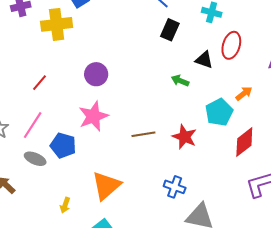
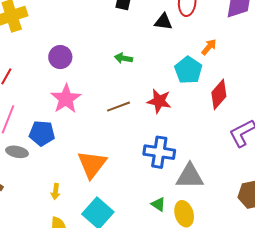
green arrow: (180, 81) -> (123, 58), moved
blue cross: (175, 187) -> (159, 152), size x1.4

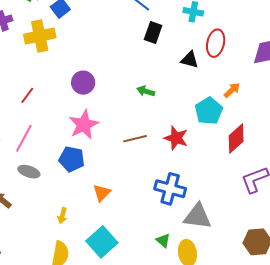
blue pentagon: (42, 133) -> (72, 159), moved
orange triangle: (92, 164) -> (102, 193), size x0.6

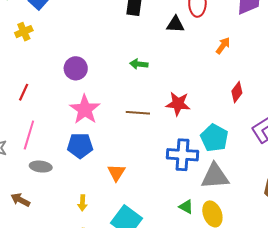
yellow cross: (40, 36) -> (24, 32), size x0.6
cyan pentagon: (209, 111) -> (214, 138), moved
red diamond: (236, 138) -> (237, 92), size x0.7
brown line: (135, 139) -> (138, 113), turned 30

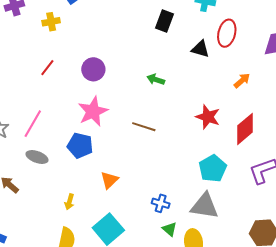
red line: (24, 92) -> (47, 68), moved
red diamond: (237, 92) -> (245, 129), size x1.5
red star: (178, 104) -> (208, 117), moved
blue cross: (182, 155) -> (161, 203), moved, size x0.6

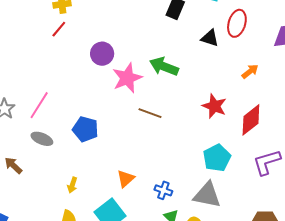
red line: (47, 68) -> (59, 29), moved
green arrow: (156, 79) -> (164, 67), size x1.6
pink star: (93, 111) -> (127, 78), moved
orange triangle: (109, 180) -> (126, 179), moved

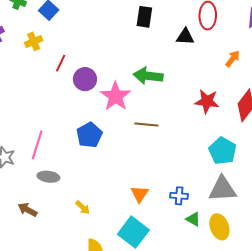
red line: (59, 29) -> (61, 63), moved
blue pentagon: (85, 129) -> (89, 135), moved, turned -30
yellow arrow: (72, 185) -> (83, 207), moved, turned -49

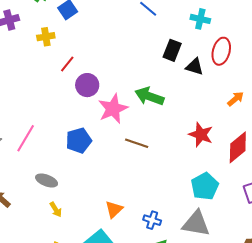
black rectangle: (144, 17) -> (172, 50), moved
gray ellipse: (48, 177) -> (47, 180), moved

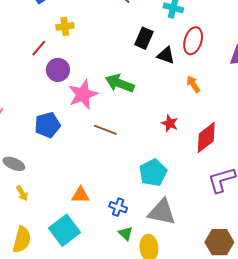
yellow cross: (46, 37) -> (65, 26), moved
orange arrow: (236, 99) -> (193, 84), moved, turned -84
red star: (201, 135) -> (170, 123), size x0.7
cyan pentagon: (205, 186) -> (153, 173), moved
orange triangle: (114, 209) -> (80, 195), turned 42

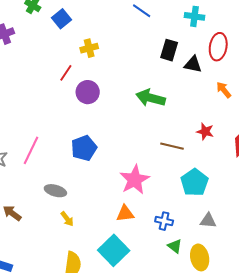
pink star: (83, 94) -> (135, 180), moved
brown line: (105, 130) -> (172, 146), moved
gray triangle: (162, 212) -> (208, 221), size x0.6

